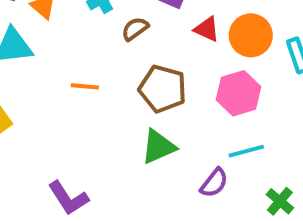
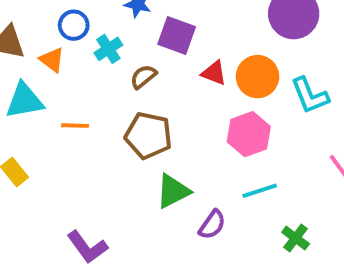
orange line: (85, 86) -> (75, 126), moved
brown pentagon: (163, 89) -> (148, 135), moved
purple semicircle: (214, 183) -> (212, 225), moved

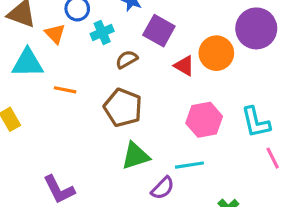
orange circle: (258, 77) -> (216, 53), moved
cyan L-shape: (310, 95) -> (256, 122), moved
cyan line: (260, 191) -> (189, 165), moved

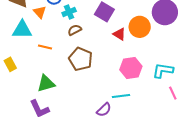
brown semicircle: (127, 59) -> (75, 30), moved
cyan L-shape: (256, 122) -> (163, 70), turned 110
green triangle: (135, 156) -> (46, 84), moved

